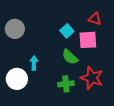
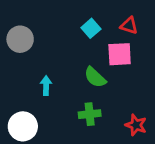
cyan square: (67, 31) -> (91, 28), moved
red star: (92, 78) -> (136, 125), moved, size x0.7
white circle: (17, 79) -> (23, 126), moved

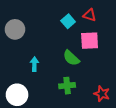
red triangle: (129, 26) -> (90, 15), moved

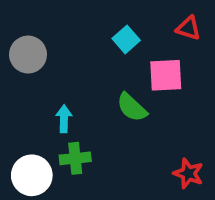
red triangle: (90, 15) -> (188, 28), moved
green cross: (67, 86) -> (75, 158), moved

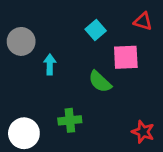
cyan arrow: (64, 119) -> (50, 64), moved
green cross: (75, 158) -> (70, 120), moved

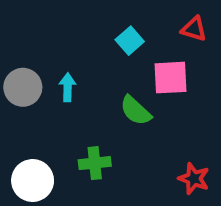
gray circle: (21, 41) -> (23, 87), moved

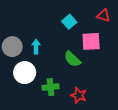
red star: (194, 179) -> (79, 95), moved
white circle: (33, 181) -> (25, 73), moved

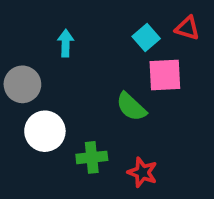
cyan square: (69, 22) -> (146, 37), moved
cyan arrow: (36, 47) -> (66, 43), moved

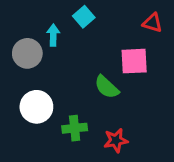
cyan square: (146, 37) -> (84, 17), moved
gray circle: (22, 84) -> (27, 53), moved
red star: (142, 172) -> (116, 140), turned -30

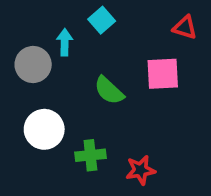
green semicircle: (107, 87) -> (109, 90), moved

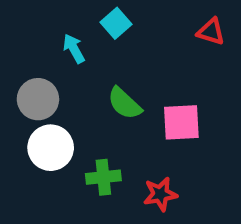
cyan arrow: (65, 42) -> (74, 49), turned -30
gray circle: (33, 65) -> (38, 99), moved
pink square: (163, 74) -> (181, 122), moved

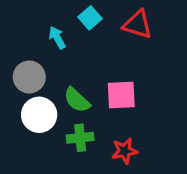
red triangle: (211, 32) -> (138, 24), moved, size x1.4
green semicircle: (124, 103) -> (77, 100), moved
pink square: (181, 122) -> (121, 95), moved

